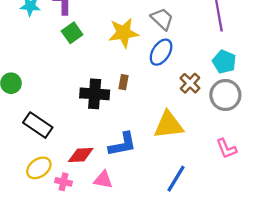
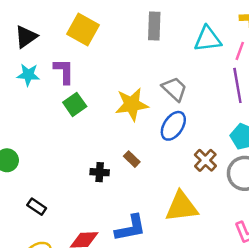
brown rectangle: (124, 82) -> (132, 159), turned -56
black cross: (95, 94) -> (100, 172), size x0.6
black rectangle: (38, 125) -> (37, 207), size x0.6

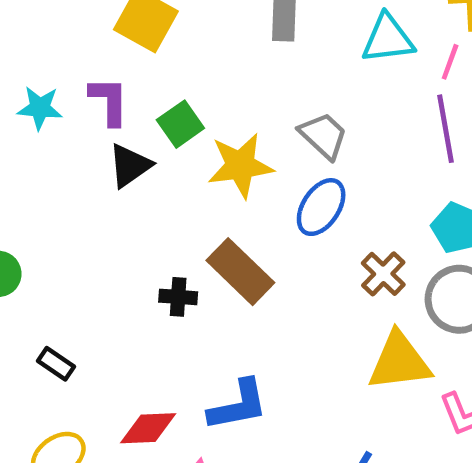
black triangle: (26, 37) -> (130, 166), moved
green square: (75, 104) -> (180, 124), moved
brown rectangle: (132, 159) -> (240, 272), size x2.0
yellow triangle: (182, 207) -> (399, 361), moved

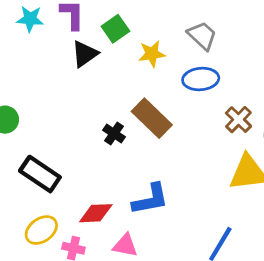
yellow star: (240, 166) -> (152, 54), size x0.7
blue ellipse: (321, 207) -> (201, 79), turned 52
black cross: (178, 297) -> (114, 134), turned 30
black rectangle: (56, 364) -> (40, 174), size x1.8

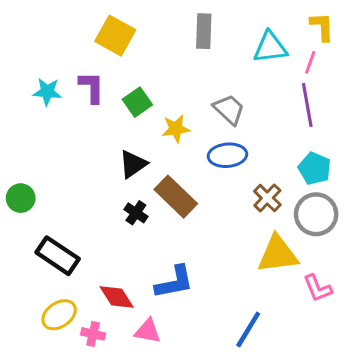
black triangle: (85, 54) -> (133, 164), moved
red diamond: (96, 213) -> (117, 297), turned 60

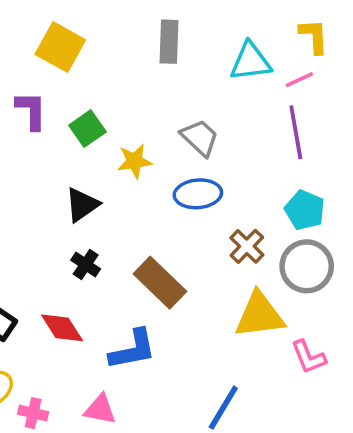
pink line: (310, 62) -> (299, 80), turned 45
brown rectangle: (176, 197) -> (160, 283), moved
red diamond: (117, 297) -> (62, 328), moved

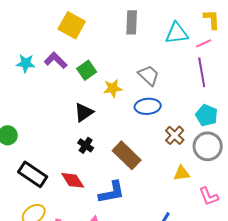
purple L-shape: (31, 111) -> (56, 60), turned -45
yellow triangle: (260, 315) -> (182, 173), size x0.6

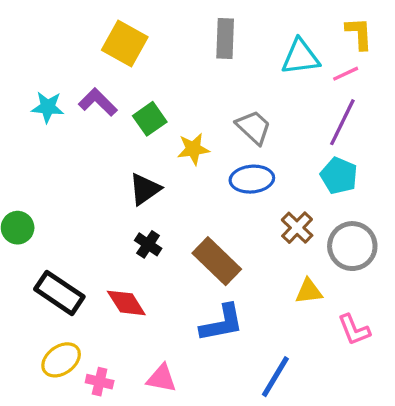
purple line: (202, 72) -> (342, 122), turned 36
cyan pentagon: (207, 115) -> (339, 176), moved
blue L-shape: (112, 192) -> (222, 323), moved

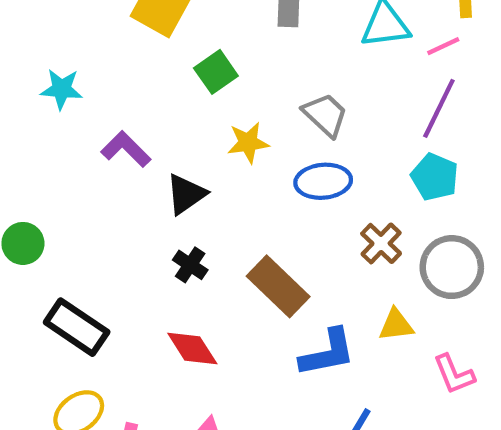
purple L-shape: (98, 102) -> (126, 149), moved
green square: (150, 119) -> (216, 72), moved
red diamond: (126, 303) -> (192, 349), moved
blue L-shape: (222, 323) -> (327, 353), moved

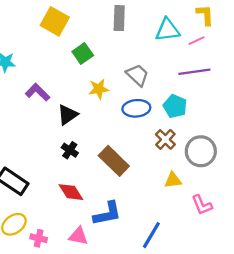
purple line: (439, 108) -> (194, 72), turned 56
cyan pentagon: (435, 177) -> (175, 106), moved
blue L-shape: (327, 353) -> (107, 214), moved

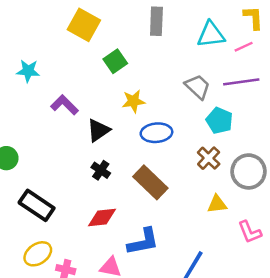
gray trapezoid: (137, 75) -> (198, 87), moved
blue ellipse: (136, 108) -> (156, 133), moved
red diamond: (71, 192) -> (102, 217), turned -64

